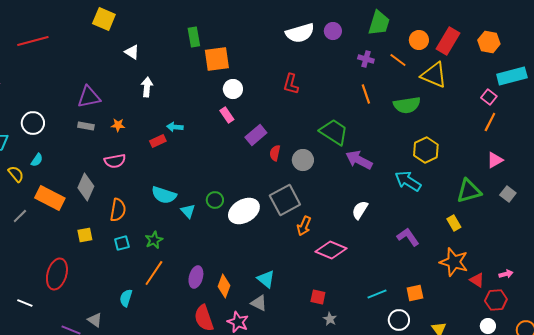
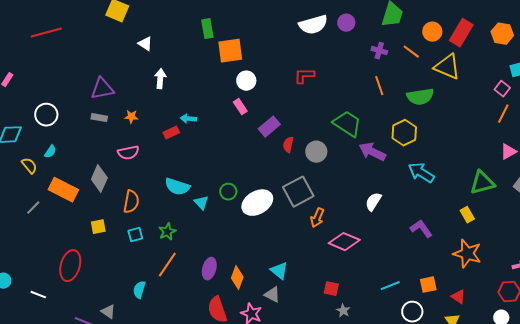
red L-shape: (291, 84) -> (304, 76), turned 75
yellow hexagon: (426, 150) -> (404, 133), moved
red triangle: (477, 280) -> (458, 297), moved

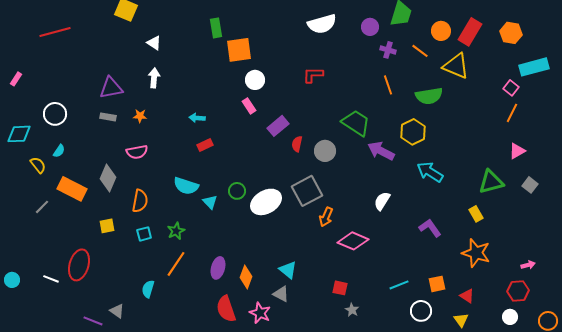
purple circle: (346, 23) -> (370, 27), moved
white arrow: (160, 79) -> (154, 78), moved
red rectangle: (171, 133) -> (205, 145), moved
white line: (38, 295) -> (51, 279), moved

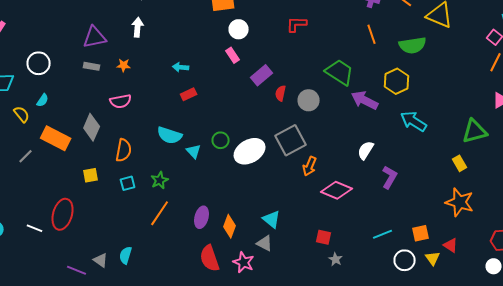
purple L-shape: (430, 228) -> (390, 177), moved, turned 65
cyan semicircle: (148, 289) -> (126, 255), moved
yellow triangle: (461, 320) -> (433, 258), moved

